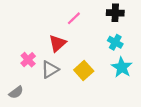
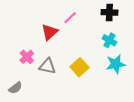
red triangle: (57, 43) -> (49, 32), moved
cyan star: (122, 67) -> (116, 64), turned 30
gray triangle: (50, 69) -> (47, 66), turned 42

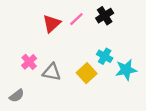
black cross: (109, 12) -> (105, 16), moved, turned -35
red triangle: (49, 32) -> (52, 24), moved
cyan cross: (109, 40) -> (105, 56), moved

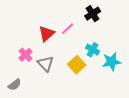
pink line: (76, 19) -> (68, 29), moved
red triangle: (52, 24) -> (47, 34), moved
gray triangle: (52, 72) -> (46, 64), turned 36

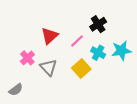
black cross: (93, 14) -> (98, 24), moved
pink line: (68, 29) -> (77, 41), moved
cyan star: (112, 62) -> (121, 51), moved

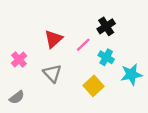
cyan star: (121, 51) -> (131, 74), moved
pink cross: (27, 58) -> (19, 60), moved
yellow square: (81, 69) -> (94, 86), moved

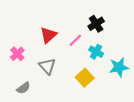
gray semicircle: (17, 97) -> (24, 88), moved

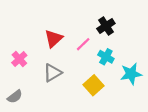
gray triangle: (47, 66) -> (52, 73), turned 42
gray semicircle: (24, 88) -> (15, 97), moved

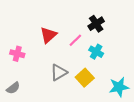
pink cross: (19, 59) -> (17, 54), turned -32
gray triangle: (52, 73) -> (59, 72), moved
cyan star: (131, 74) -> (119, 87), moved

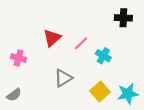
black cross: (96, 24) -> (123, 18), moved, turned 35
yellow square: (85, 78) -> (100, 91), moved

